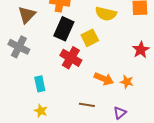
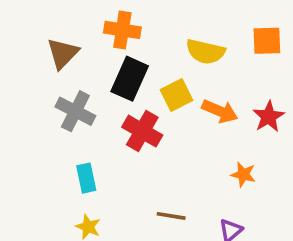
gray cross: (19, 47) -> (75, 111), moved
orange arrow: (104, 79) -> (220, 111), moved

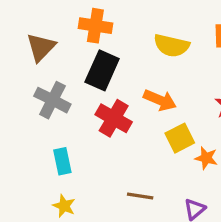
yellow square: (177, 95) -> (180, 138), moved
orange arrow: (220, 111) -> (160, 100), moved

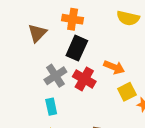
yellow semicircle: (171, 46) -> (128, 18), moved
gray cross: (52, 100) -> (55, 76), moved, turned 30

